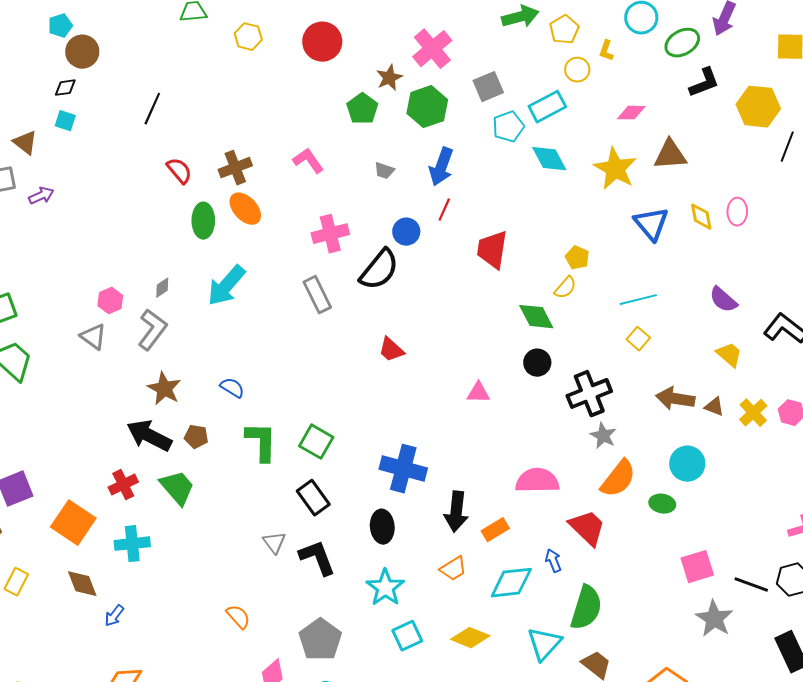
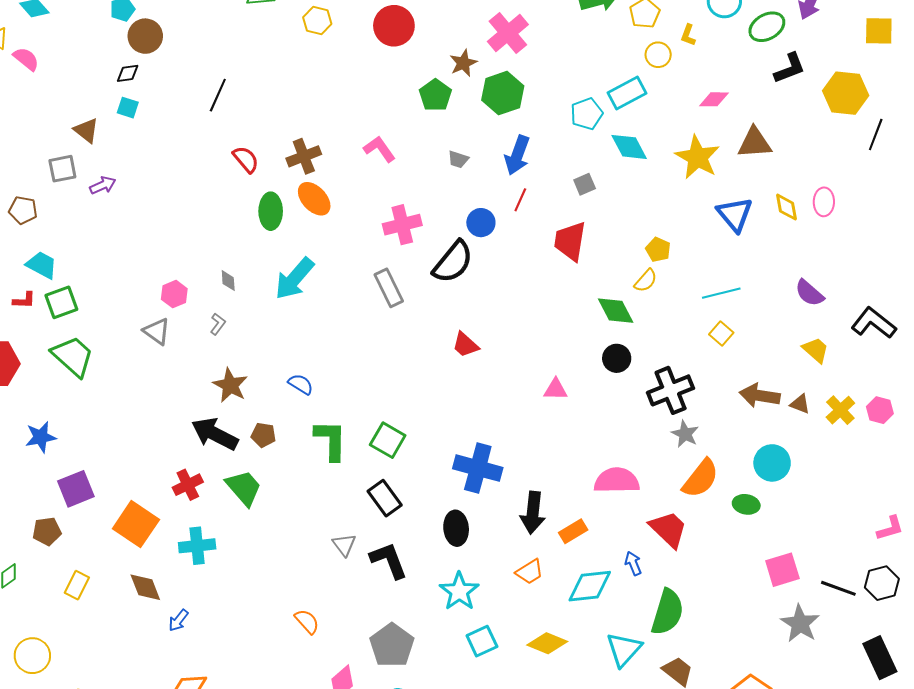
gray square: (488, 87) -> (585, 184), moved, size x0.7
gray diamond: (162, 288) -> (228, 281), turned -60
gray L-shape: (152, 330) -> (218, 324), size x0.5

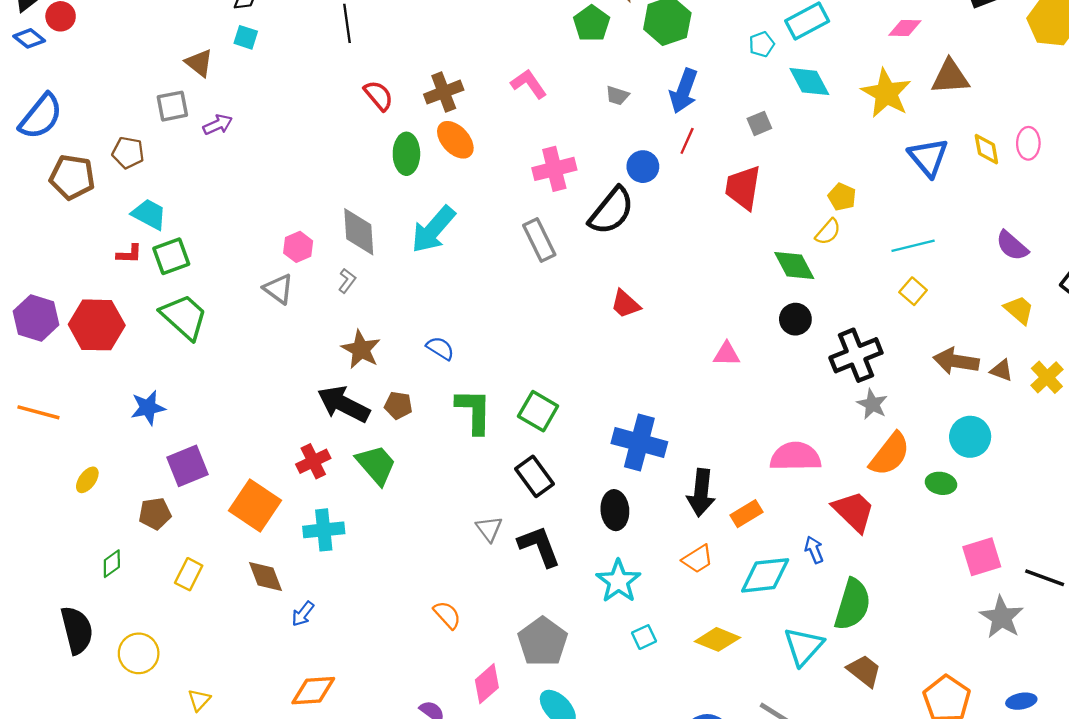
black line: (218, 95) -> (347, 23), turned -32
cyan pentagon: (587, 114) -> (762, 44), size x0.7
gray diamond: (228, 281) -> (359, 232), size x2.0
cyan square: (482, 641) -> (644, 637), size x0.7

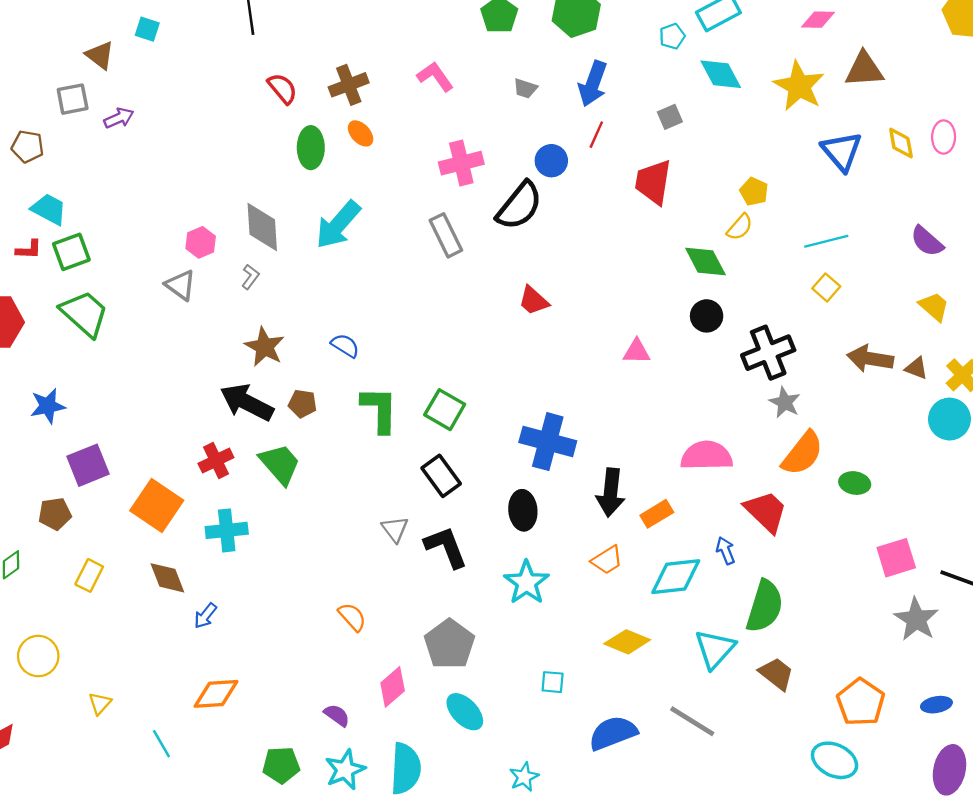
orange ellipse: (455, 140) -> (361, 133), size x0.7
cyan circle: (970, 437) -> (949, 419), moved
cyan square: (644, 637) -> (553, 682), moved, turned 30

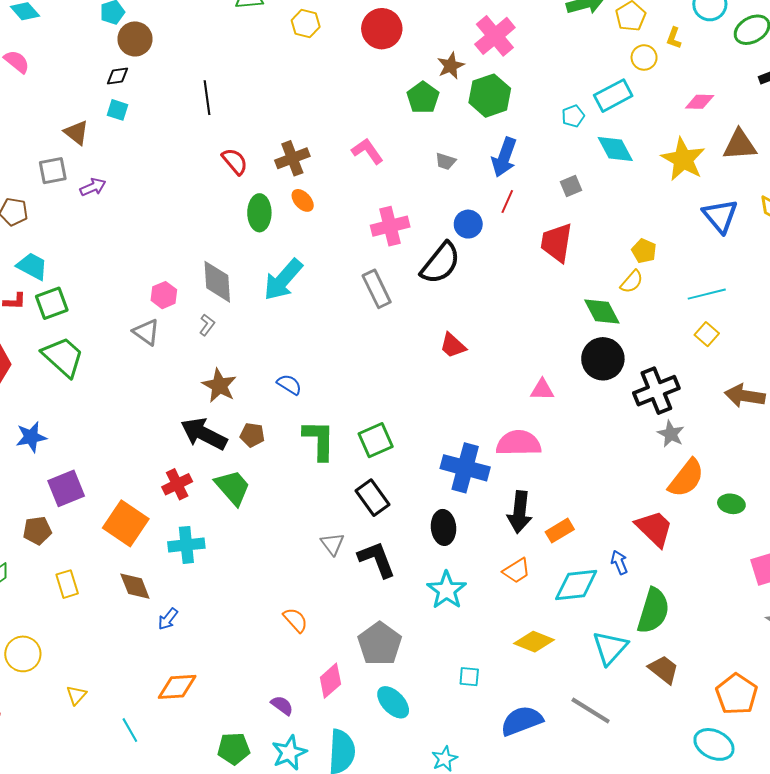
black circle: (707, 316) -> (603, 359), size x1.5
green square: (445, 410) -> (376, 440), turned 36
pink semicircle: (707, 456) -> (519, 443), moved
yellow rectangle: (89, 575) -> (67, 584), turned -44

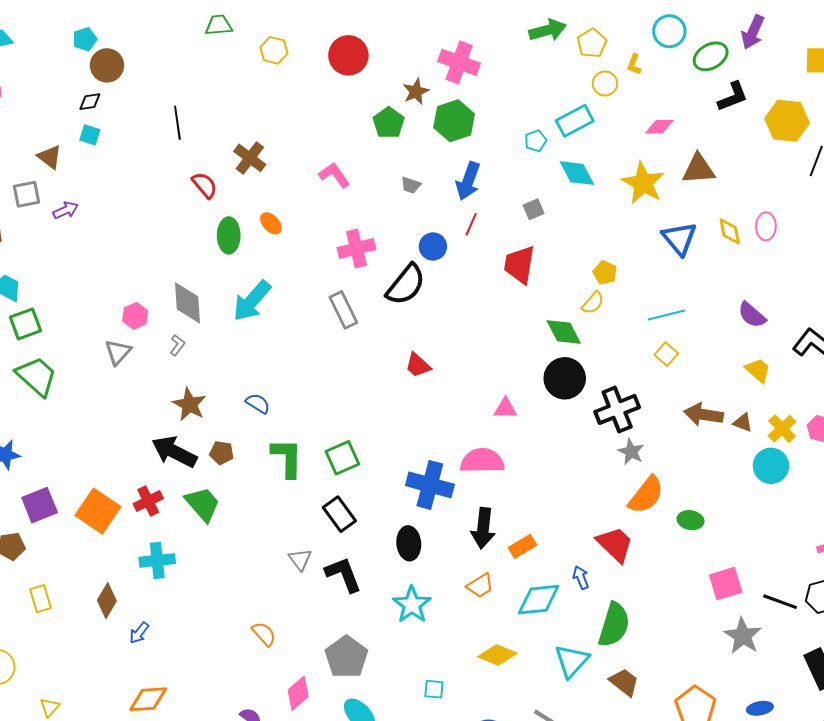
pink cross: (495, 36) -> (459, 62), turned -30
brown cross: (292, 158) -> (250, 158), moved, turned -32
gray triangle: (146, 332) -> (118, 352), turned 36
orange square: (126, 523) -> (98, 511), moved
brown diamond: (135, 586) -> (107, 601), turned 52

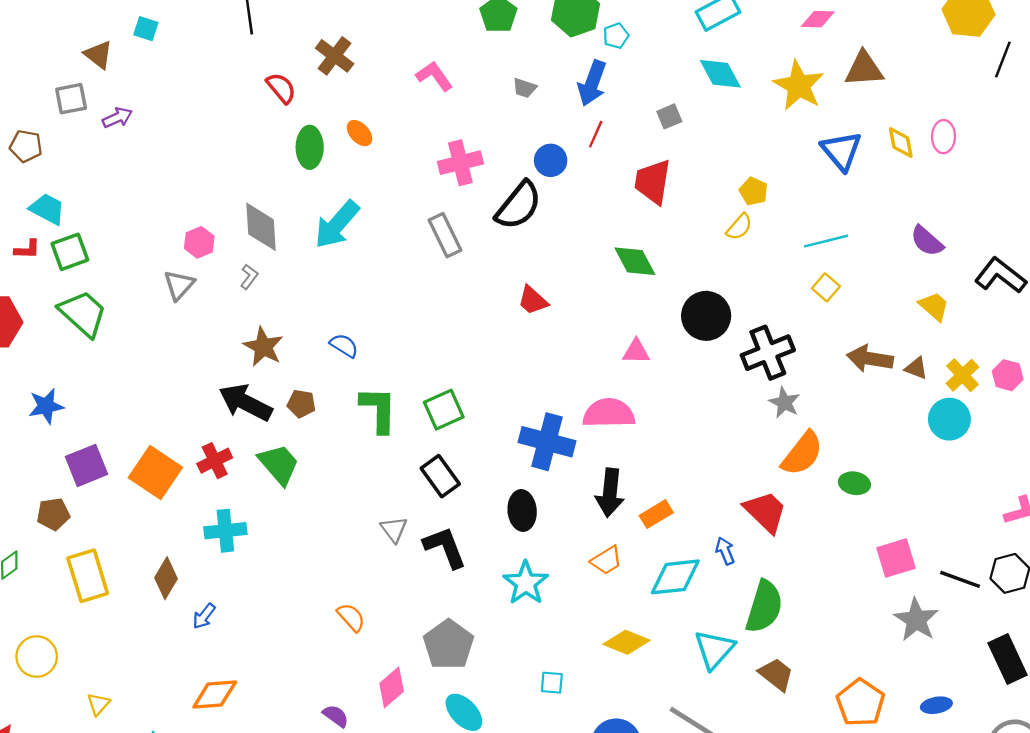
cyan pentagon: (536, 141) -> (616, 36), moved
green diamond: (564, 332) -> (635, 261), moved
yellow rectangle: (41, 599) -> (88, 576), size x1.6

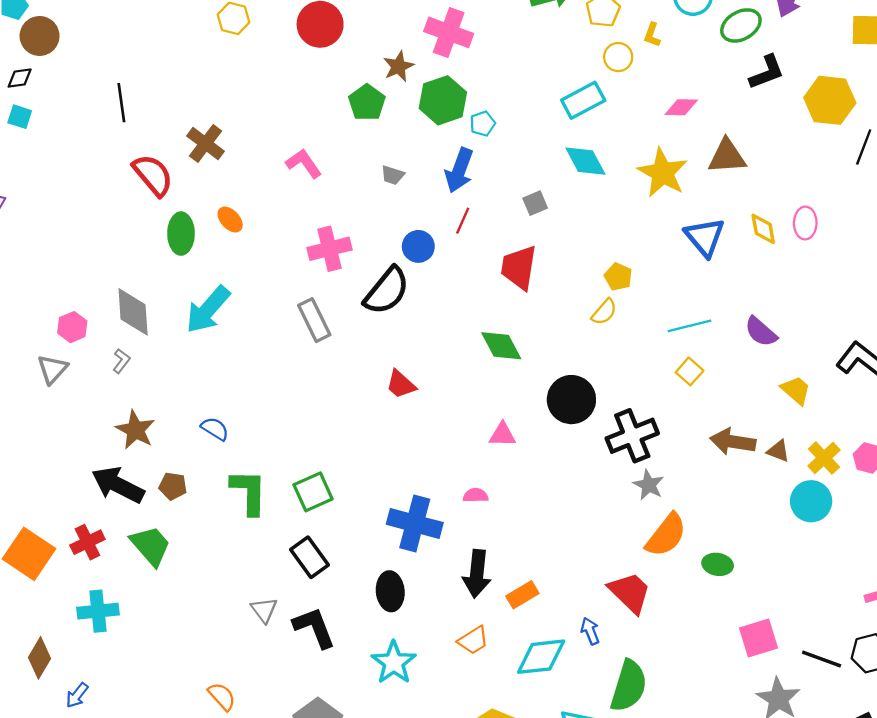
red semicircle: (281, 88) -> (153, 175), size x1.4
purple semicircle: (927, 241) -> (761, 332), moved
pink semicircle: (609, 413) -> (476, 495), size x0.5

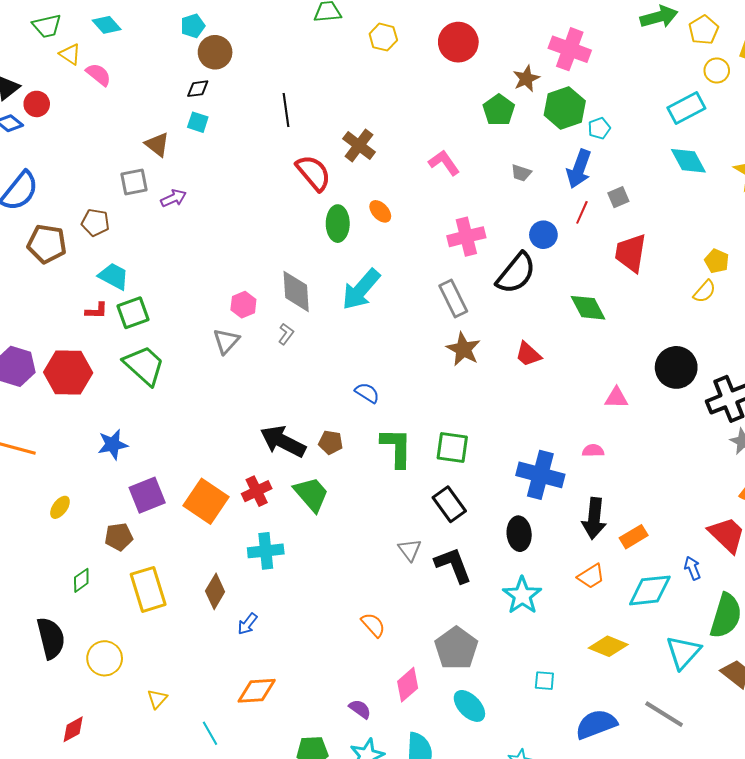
gray square: (535, 203) -> (618, 197), moved
green diamond: (501, 346) -> (588, 308), moved
brown star: (135, 430) -> (463, 349), moved
green square: (313, 492) -> (452, 448), turned 32

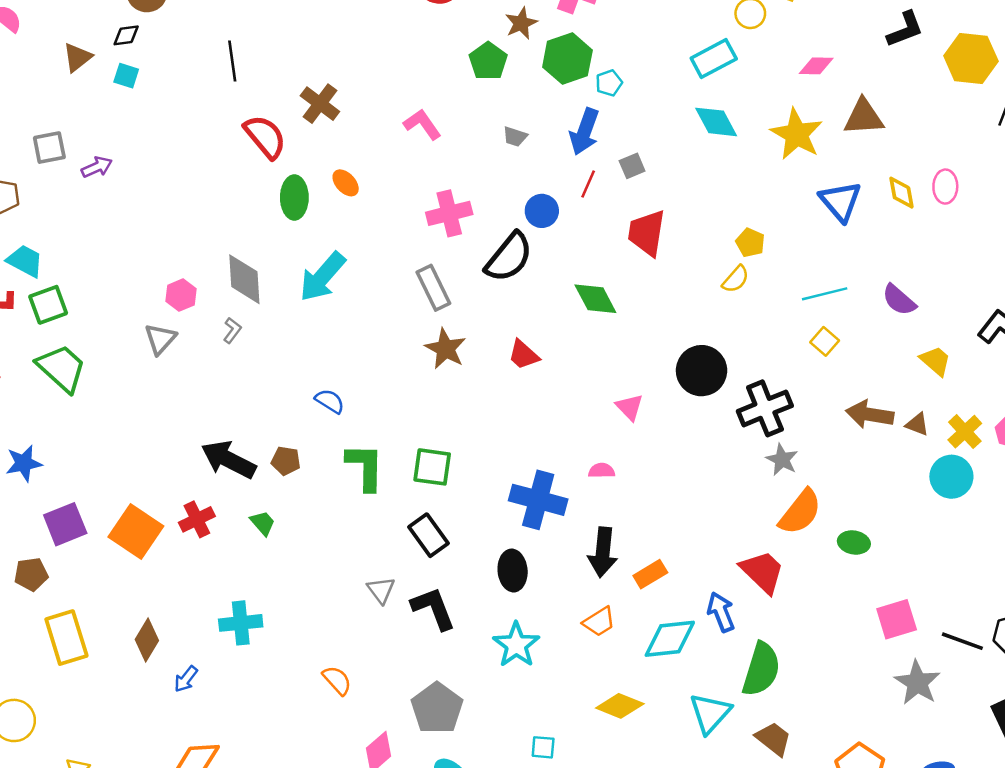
brown triangle: (157, 144) -> (77, 57), moved, turned 44
pink triangle: (616, 398) -> (630, 407), turned 45
green trapezoid: (311, 494) -> (263, 523), size x0.6
cyan cross: (266, 551) -> (241, 623), moved
blue arrow: (692, 568) -> (721, 612), size x1.4

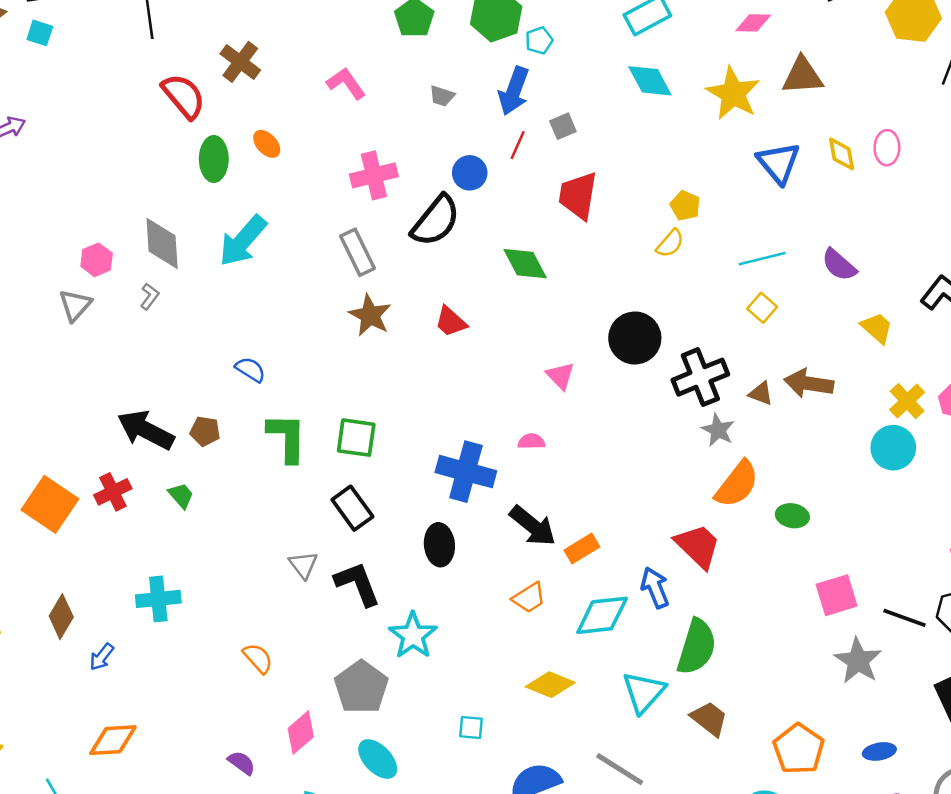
brown triangle: (917, 424) -> (761, 393), moved
black arrow: (603, 552) -> (533, 526), turned -57
cyan star: (516, 645) -> (413, 635), moved

